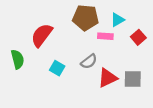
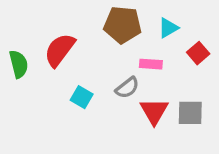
pink rectangle: (105, 36) -> (151, 64), moved
green semicircle: (18, 59) -> (19, 64), moved
red triangle: (108, 78) -> (154, 111), turned -35

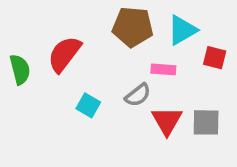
cyan triangle: (168, 28) -> (182, 30), size x1.4
red square: (198, 53) -> (215, 58), turned -35

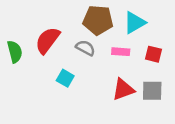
red square: (215, 58) -> (153, 54), moved
gray semicircle: (138, 95) -> (85, 48), moved, turned -114
red triangle: (167, 121) -> (123, 89), turned 40

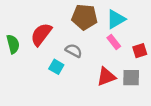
gray semicircle: (85, 48) -> (74, 51), moved
pink rectangle: (121, 52) -> (114, 42), moved, turned 48
red square: (153, 54) -> (140, 51), moved, turned -32

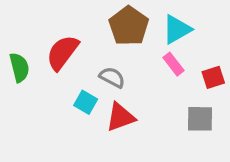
brown pentagon: (84, 17) -> (129, 26), turned 30
red triangle: (106, 77) -> (120, 117), moved

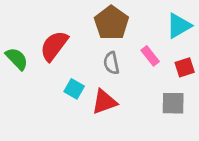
cyan triangle: (177, 29) -> (179, 26), moved
green semicircle: (19, 67) -> (17, 59), turned -30
gray semicircle: (112, 77) -> (111, 63), moved, turned -130

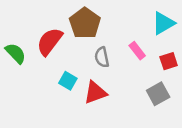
brown pentagon: (111, 23) -> (85, 23), moved
gray square: (173, 103) -> (158, 94), turned -30

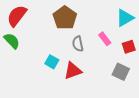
red semicircle: (50, 42) -> (17, 16), moved
gray square: (158, 94) -> (121, 72), turned -36

